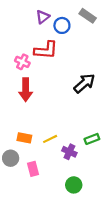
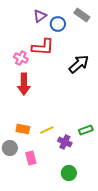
black arrow: (84, 83) -> (79, 64), moved

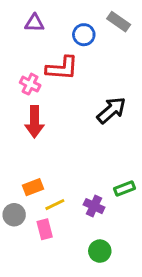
purple triangle: (40, 16) -> (34, 23), moved, turned 40
black arrow: (79, 64) -> (111, 110), moved
orange rectangle: (23, 129) -> (33, 187), turned -32
yellow line: (47, 130) -> (55, 205), moved

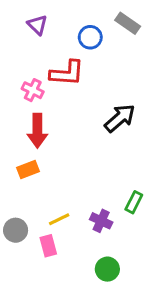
purple triangle: (34, 23) -> (37, 25), turned 42
orange rectangle: (33, 187) -> (28, 170), moved
green rectangle: (124, 189) -> (134, 202), turned -42

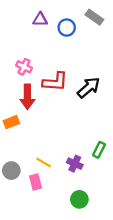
purple triangle: (37, 25) -> (40, 19), moved, turned -42
red L-shape: (67, 73) -> (55, 82), moved
orange rectangle: (28, 170) -> (11, 122), moved
yellow line: (59, 219) -> (44, 162), turned 56

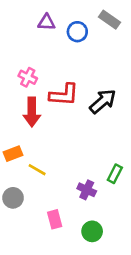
orange rectangle: (11, 122) -> (13, 154), moved
yellow line: (44, 162) -> (37, 170), moved
pink rectangle: (36, 182) -> (55, 219), moved

